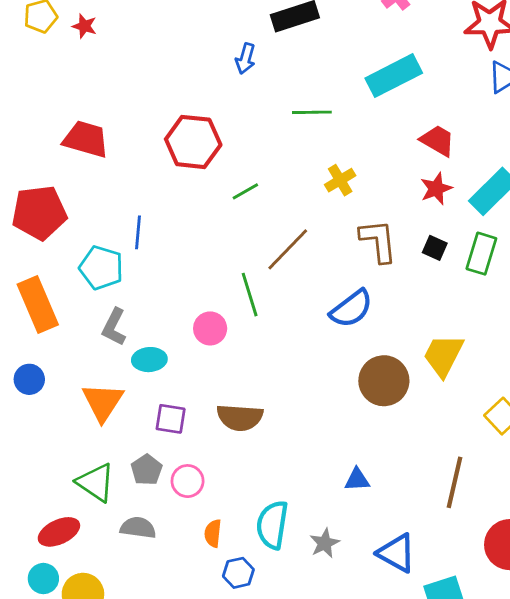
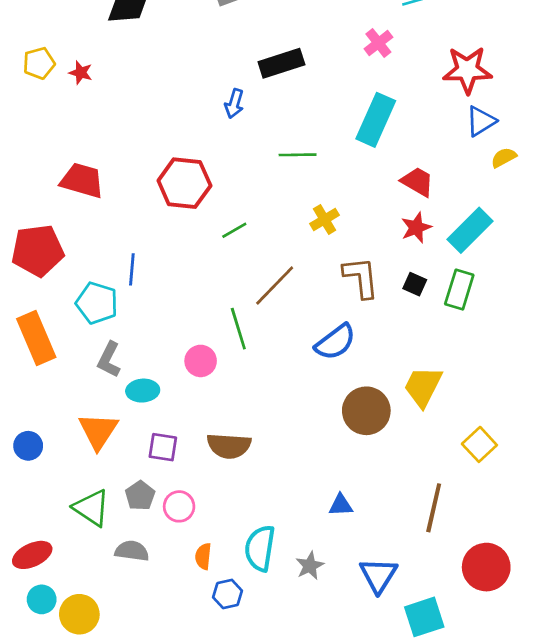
cyan rectangle: (394, 76) -> (376, 120), turned -39
blue circle: (29, 379) -> (28, 446), moved
red ellipse: (59, 532) -> (32, 555), moved
blue triangle: (397, 553) -> (378, 575), turned 33

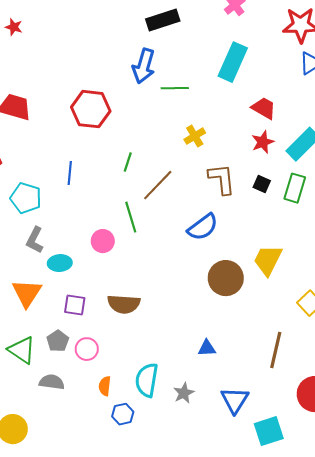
blue arrow: (234, 104) -> (144, 66), moved, size x1.6
green line: (234, 230) -> (128, 162), moved, turned -42
blue line: (132, 269) -> (70, 173), moved

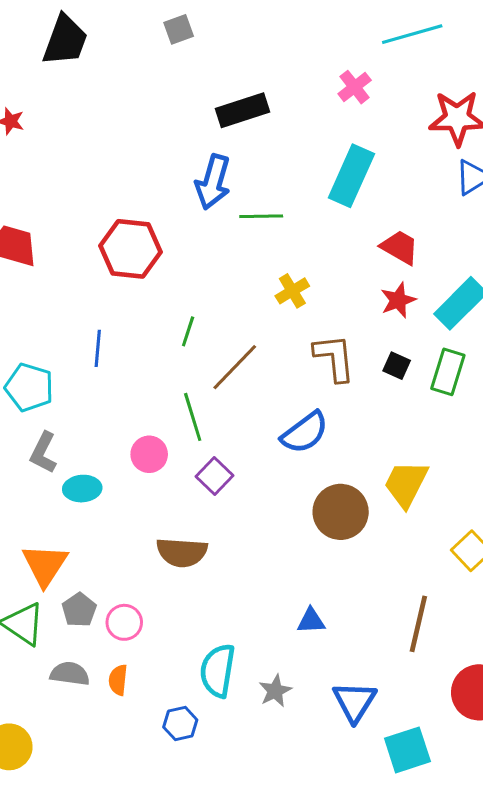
orange triangle: (27, 293) -> (45, 565), moved
purple square: (75, 305) -> (215, 476), moved, turned 35
orange semicircle: (105, 386) -> (118, 680), moved

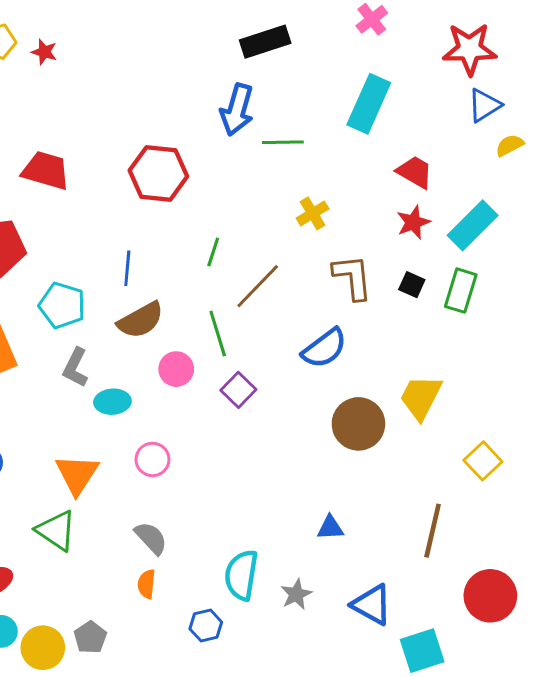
brown semicircle: (182, 552) -> (141, 320), moved, turned -33
gray pentagon: (79, 610) -> (90, 637), moved
pink circle: (124, 622) -> (152, 459), moved
gray semicircle: (70, 674) -> (151, 538), moved, turned 39
blue triangle: (355, 702) -> (372, 605), turned -33

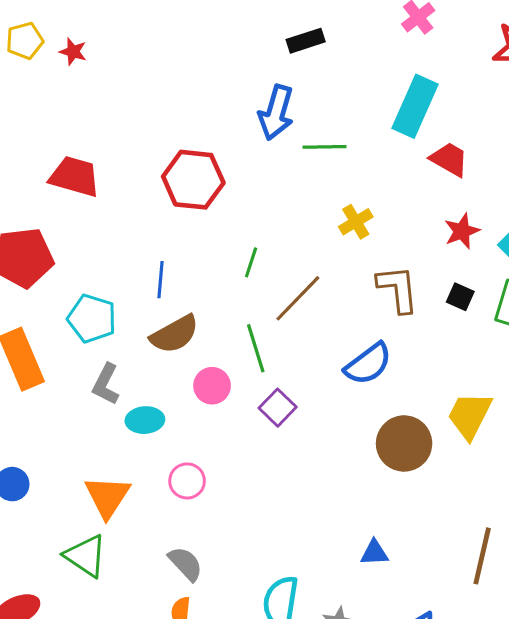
black rectangle: (265, 42) -> (306, 41), size x0.7
red trapezoid: (415, 172) -> (449, 159), moved

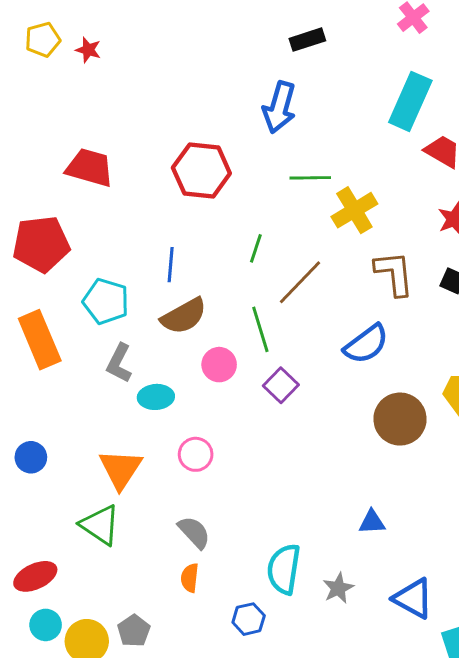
green line: (324, 147) -> (310, 178), moved
yellow cross: (356, 222) -> (354, 210), size x1.4

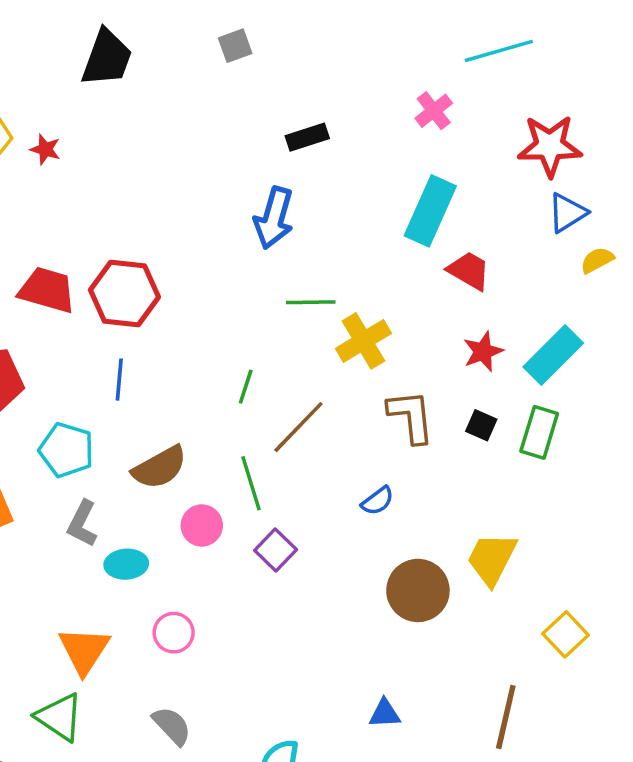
red hexagon: (201, 170) -> (124, 293), moved
blue line: (171, 265) -> (119, 380), moved
blue semicircle: (366, 344) -> (378, 501), size x0.6

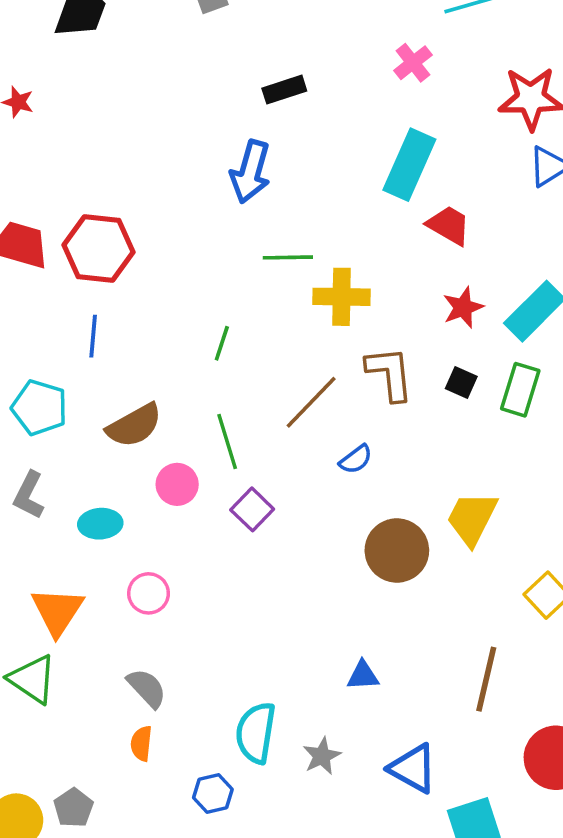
yellow cross: (363, 341) -> (341, 297), turned 32
brown line: (298, 427) -> (311, 402), moved
gray L-shape: (82, 524) -> (29, 495), moved

